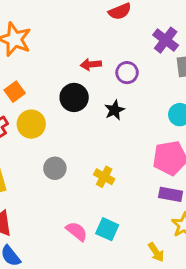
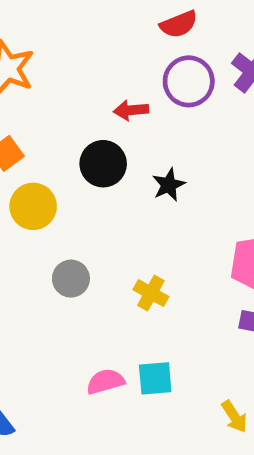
purple circle: (127, 73) -> (189, 81), moved, size x1.4
cyan square: (107, 229) -> (155, 378), turned -30
pink semicircle: (77, 231) -> (105, 381), turned -55

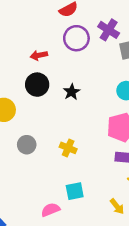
red arrow: (131, 110) -> (39, 55), moved
pink semicircle: (105, 381) -> (51, 210), moved

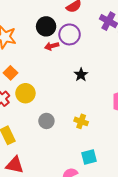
purple circle: (76, 38) -> (70, 34), moved
black circle: (37, 85) -> (46, 26), moved

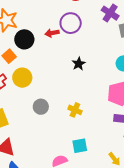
black circle: (46, 26) -> (24, 39), moved

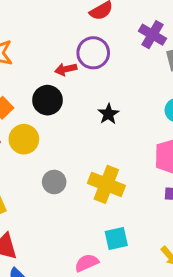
black circle: (24, 39) -> (47, 100), moved
yellow cross: (75, 110) -> (106, 184), size x1.6

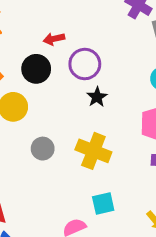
purple circle: (93, 53) -> (85, 64), moved
black star: (108, 114) -> (97, 97), moved

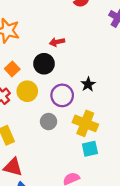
purple circle: (85, 64) -> (62, 95), moved
cyan square: (103, 204) -> (90, 149), moved

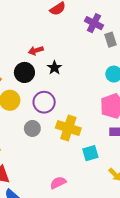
black star: (88, 84) -> (54, 68), moved
cyan square: (90, 149) -> (90, 153), moved

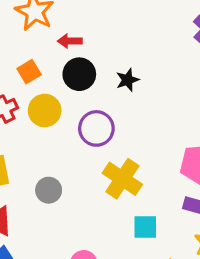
red arrow: (36, 50) -> (70, 41), moved
gray circle: (32, 128) -> (49, 190), moved

